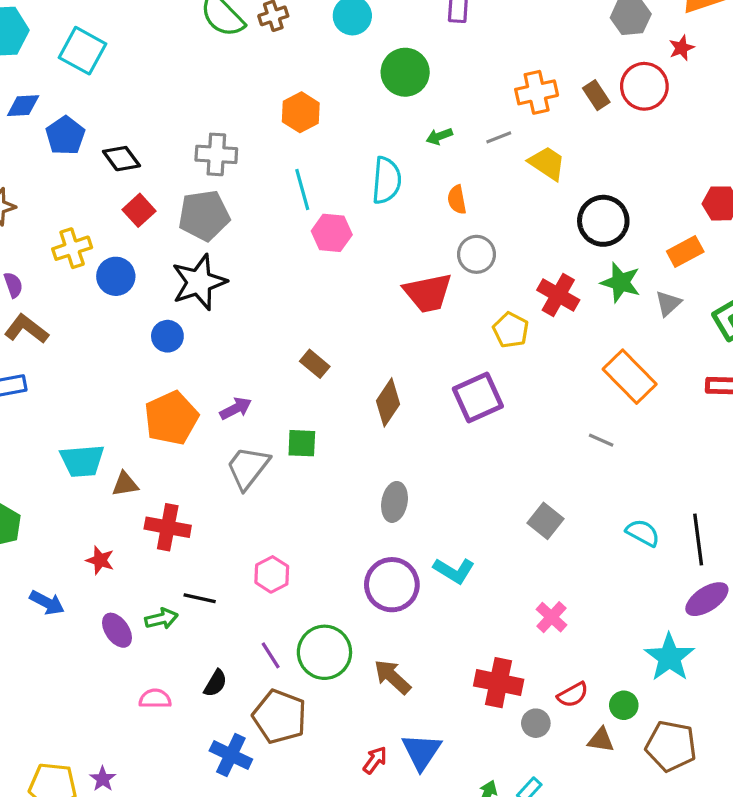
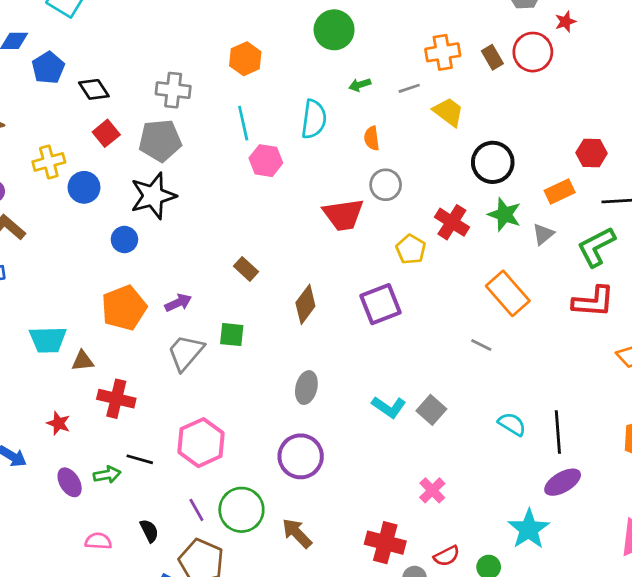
cyan L-shape: (454, 571) -> (389, 407), moved
pink hexagon: (272, 574) -> (201, 443), size x1.6
black semicircle: (215, 683) -> (149, 531), turned -60

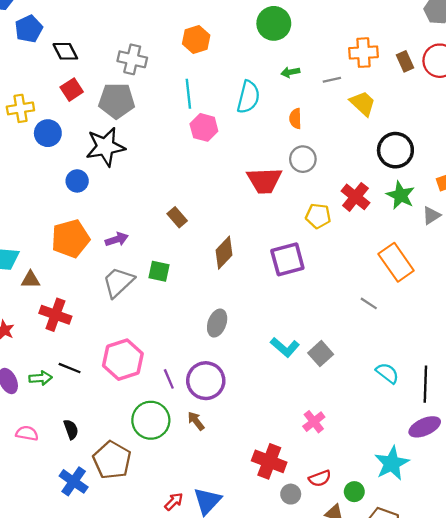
yellow pentagon: (411, 249) -> (318, 216), turned -30
purple line: (196, 510) -> (169, 379), moved
brown arrow: (297, 533) -> (196, 421), moved, size x0.7

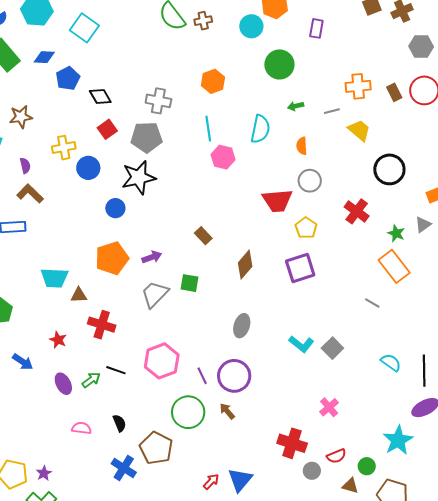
green star: (401, 195) -> (396, 233), moved, size x0.7
yellow pentagon: (318, 216) -> (306, 228), moved, turned 30
green arrow: (41, 378) -> (91, 380), turned -30

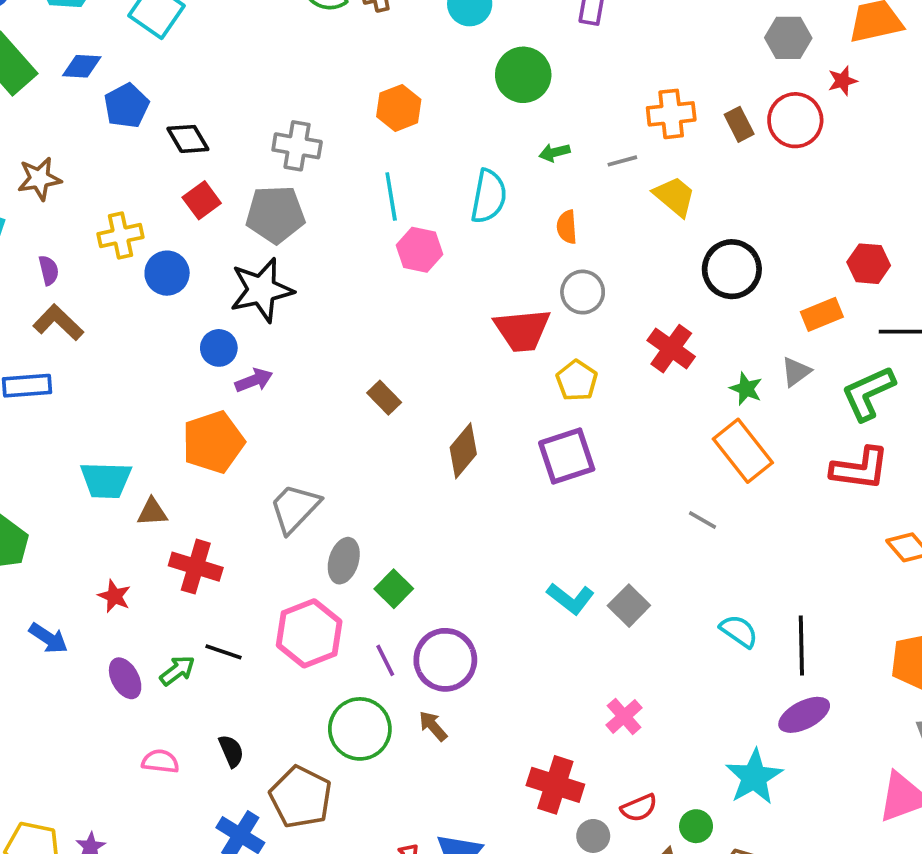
purple arrow: (152, 257) -> (254, 380), moved
green square: (190, 283) -> (394, 589), moved, turned 36
gray ellipse: (242, 326) -> (344, 561), moved

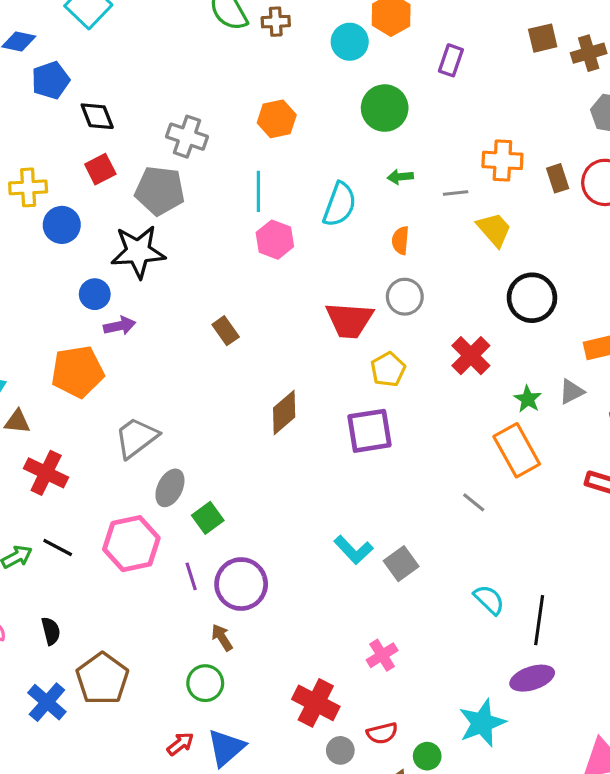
brown rectangle: (384, 398) -> (226, 331), moved
green circle: (360, 729) -> (205, 683), moved, size x0.7

